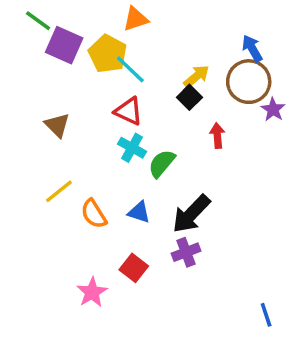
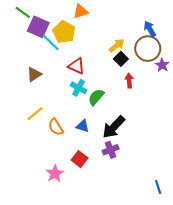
cyan line: (130, 69) -> (51, 42), moved
black square: (189, 97) -> (121, 59), moved
brown triangle: (57, 125) -> (34, 74), turned 42

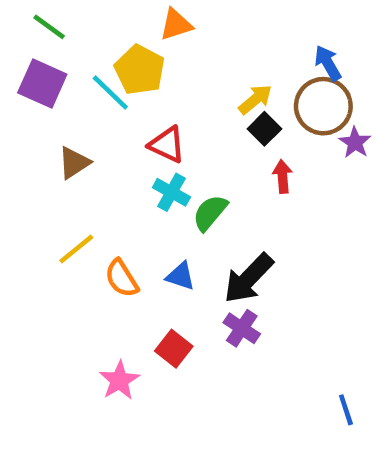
purple square: (38, 27) -> (42, 83), moved
purple cross: (111, 150) -> (242, 328), turned -35

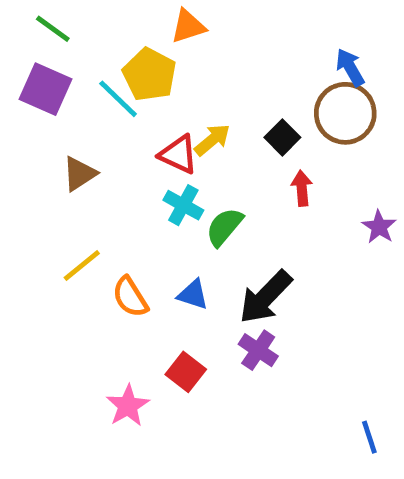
yellow arrow: (255, 99) -> (212, 140), moved
purple star: (355, 142) -> (379, 227), moved

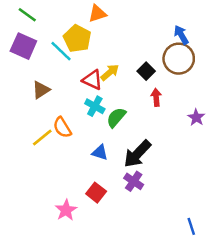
orange semicircle: (130, 297) -> (62, 127), moved

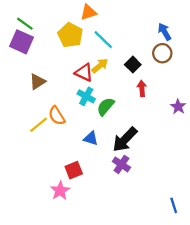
green line: (27, 15) -> (25, 24), moved
cyan line: (61, 51) -> (103, 40), moved
brown circle: (179, 59) -> (162, 53), size x0.7
red square: (96, 193) -> (74, 170), moved, turned 30

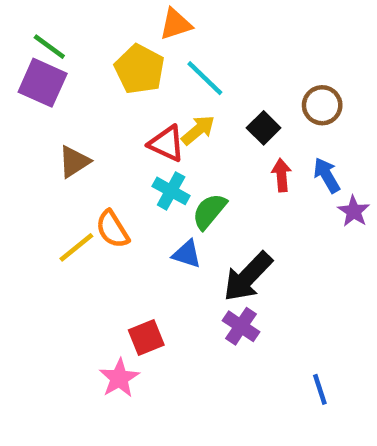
blue arrow: (165, 32) -> (327, 175), moved
blue triangle: (91, 138) -> (187, 254), moved
blue line: (174, 205) -> (320, 389), moved

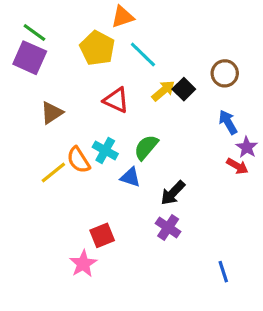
yellow arrow: (198, 130) -> (163, 91), moved
red arrow: (282, 175) -> (237, 166), moved, turned 125
cyan cross: (171, 191) -> (105, 150), moved
black arrow: (248, 277) -> (173, 193), size x0.7

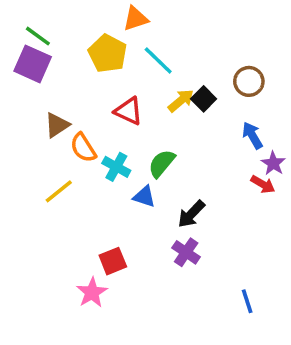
orange semicircle: (78, 160) -> (83, 148), moved

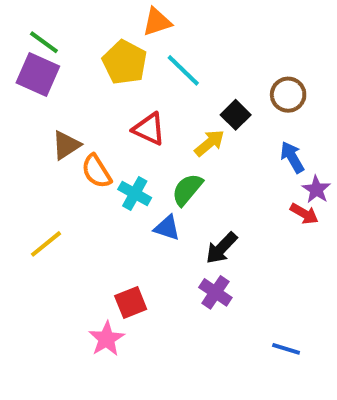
yellow arrow: (181, 101) -> (209, 143), moved
yellow line: (59, 191) -> (46, 244), moved
blue line: (247, 301) -> (286, 349), turned -55

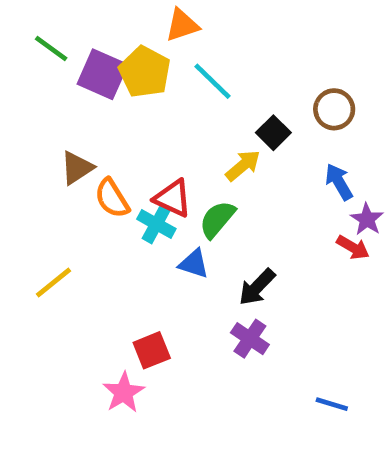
purple square: (38, 74) -> (103, 74), moved
red triangle: (149, 129) -> (173, 198), moved

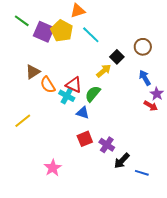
black arrow: (257, 287) -> (122, 161), moved
red square: (152, 350) -> (85, 139), moved

